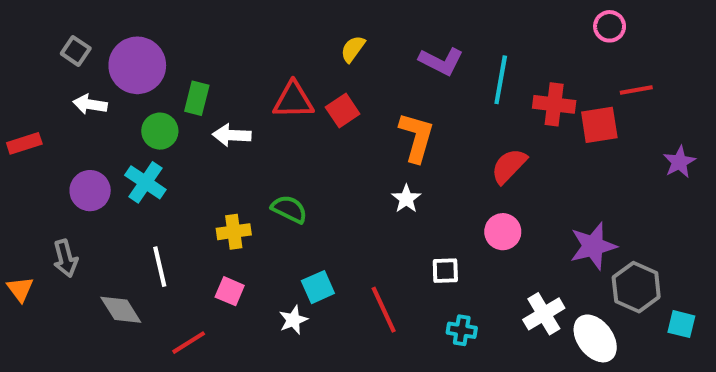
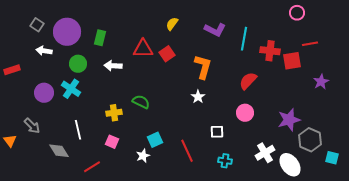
green rectangle: (197, 98) -> (100, 38), moved
purple star: (679, 162) -> (321, 82), moved
gray arrow: (65, 258) -> (32, 126), turned -30

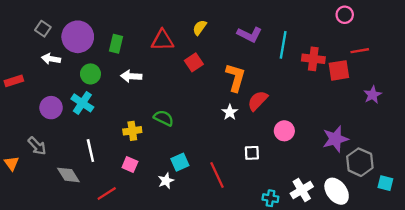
red triangle: (143, 49) -> (162, 40), moved
red semicircle: (248, 81) -> (258, 101), moved
white cross: (265, 153) -> (302, 190), moved
cyan cross: (225, 161) -> (270, 198), moved

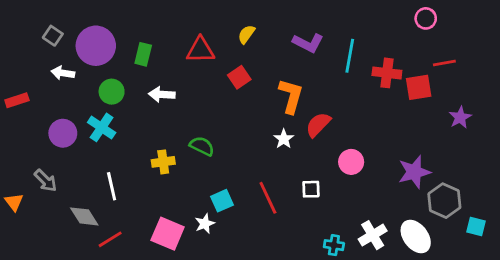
pink square: (130, 164) -> (168, 234), moved, size x1.6
red line: (217, 175) -> (268, 198), moved
red line: (107, 193) -> (110, 239), moved

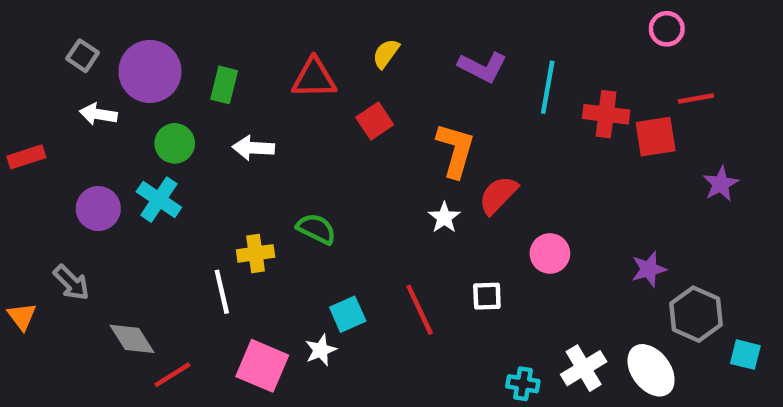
purple star: (414, 172) -> (649, 269), size x0.7
white line: (112, 186) -> (222, 292), moved

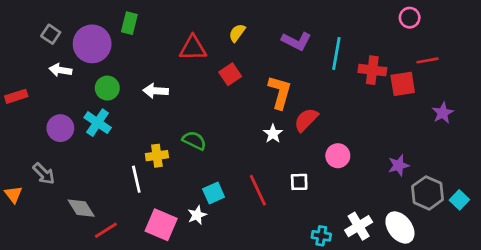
green rectangle: (224, 85) -> (129, 23), moved
cyan square: (745, 355) -> (459, 200), moved, turned 30

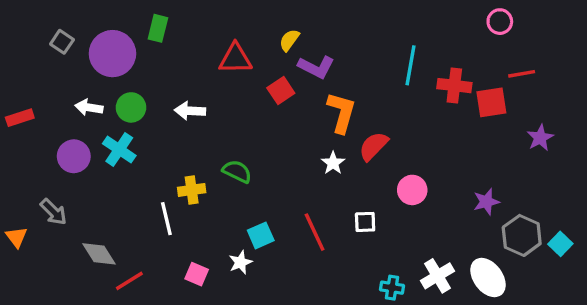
purple L-shape: (296, 41) -> (316, 67), moved
white arrow: (60, 70) -> (89, 107), moved
pink square: (161, 225) -> (197, 274), size x0.6

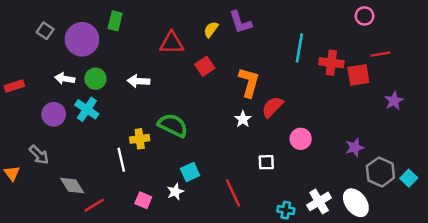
purple L-shape: (316, 67) -> (240, 22), moved, turned 45
green semicircle: (237, 171) -> (173, 125), size x1.4
red line: (315, 232) -> (233, 193), moved

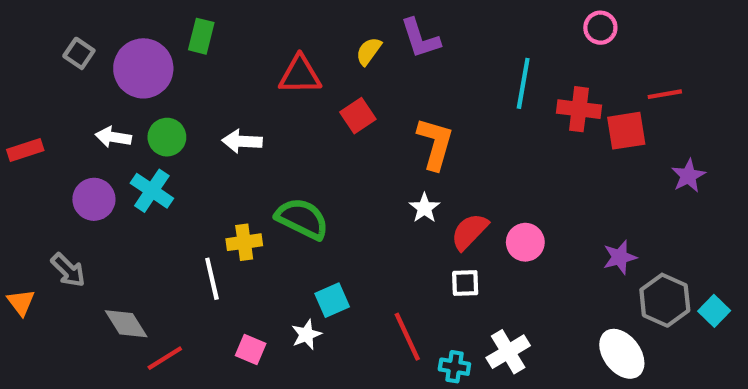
pink circle: (364, 16) -> (600, 28), moved
red semicircle: (272, 107) -> (469, 231), moved
white cross: (319, 201) -> (508, 352), moved
cyan cross: (286, 210) -> (454, 367), moved

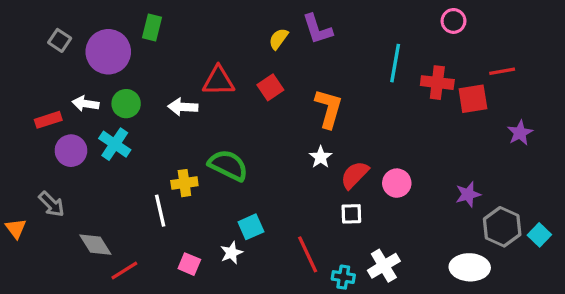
red triangle: (300, 75) -> (218, 81), moved
red rectangle: (25, 150) -> (48, 120), moved
white ellipse: (622, 354) -> (470, 267), turned -51

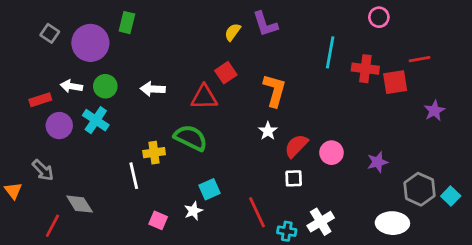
red triangle: (218, 81) -> (204, 97), moved
purple star: (468, 194) -> (378, 162), moved
red line: (124, 271) -> (52, 226), moved, turned -30

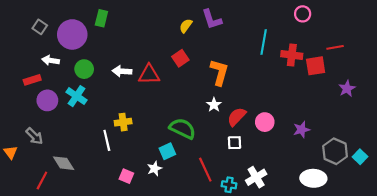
white arrow: (71, 86) -> (51, 60), moved
red triangle: (204, 97) -> (149, 74), moved
green semicircle: (191, 138) -> (183, 129), moved

